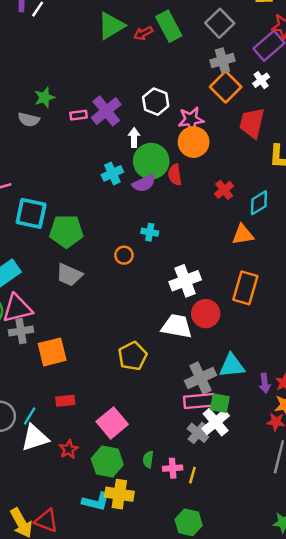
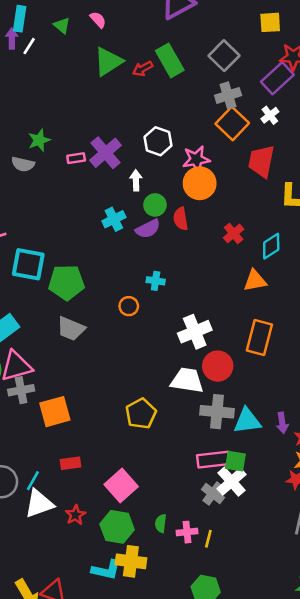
green circle: (151, 161) -> (155, 205), size x0.6
gray cross: (200, 378) -> (217, 412), moved, turned 32
purple arrow: (265, 383) -> (282, 423), moved

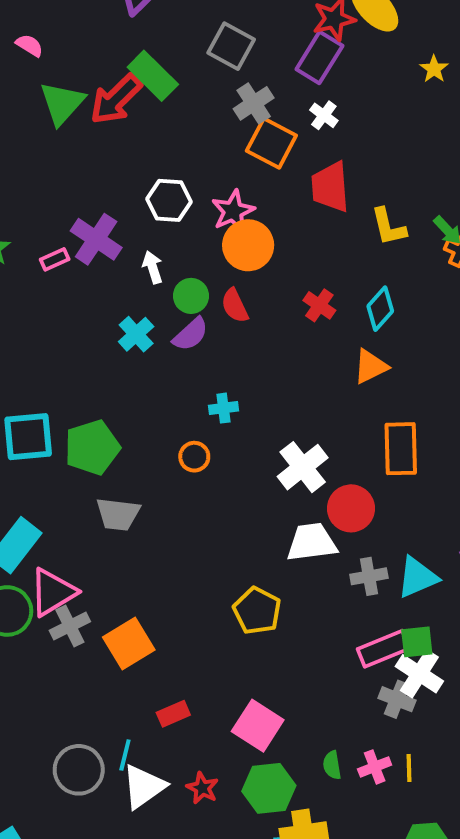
red arrow: (143, 69) -> (116, 99), size x1.8
gray cross: (217, 412) -> (369, 576), size x0.7

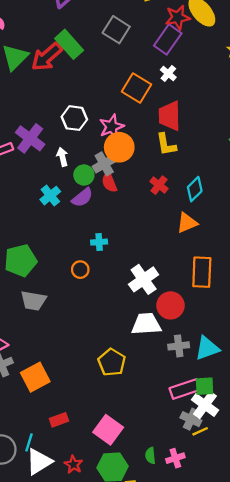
gray cross: (254, 103) -> (104, 164), moved
yellow L-shape: (389, 227) -> (166, 144), moved
yellow line: (409, 768) -> (200, 431), moved, turned 63

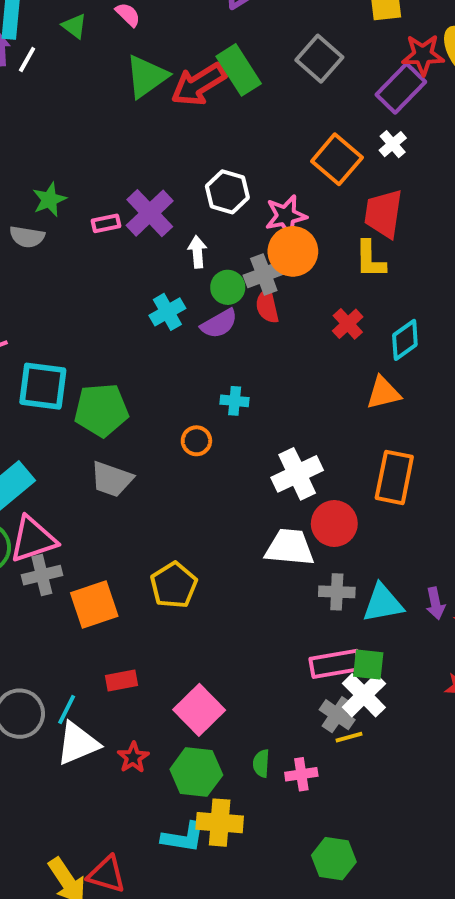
yellow pentagon: (112, 362) -> (174, 585), moved

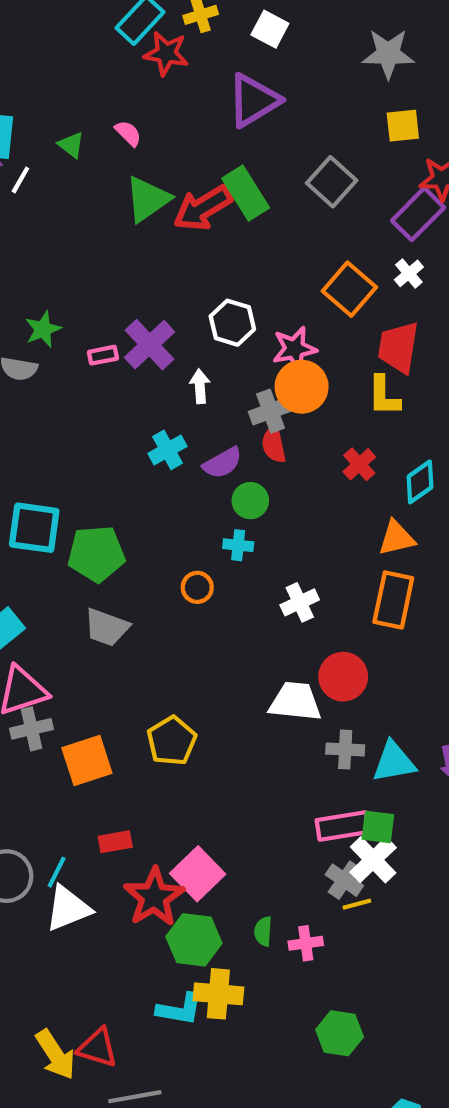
green circle: (228, 287) -> (250, 501), moved
white cross: (297, 474) -> (300, 602), moved, size x0.7
orange rectangle: (394, 477) -> (393, 600), moved
red star: (133, 757) -> (154, 897), moved, size x1.8

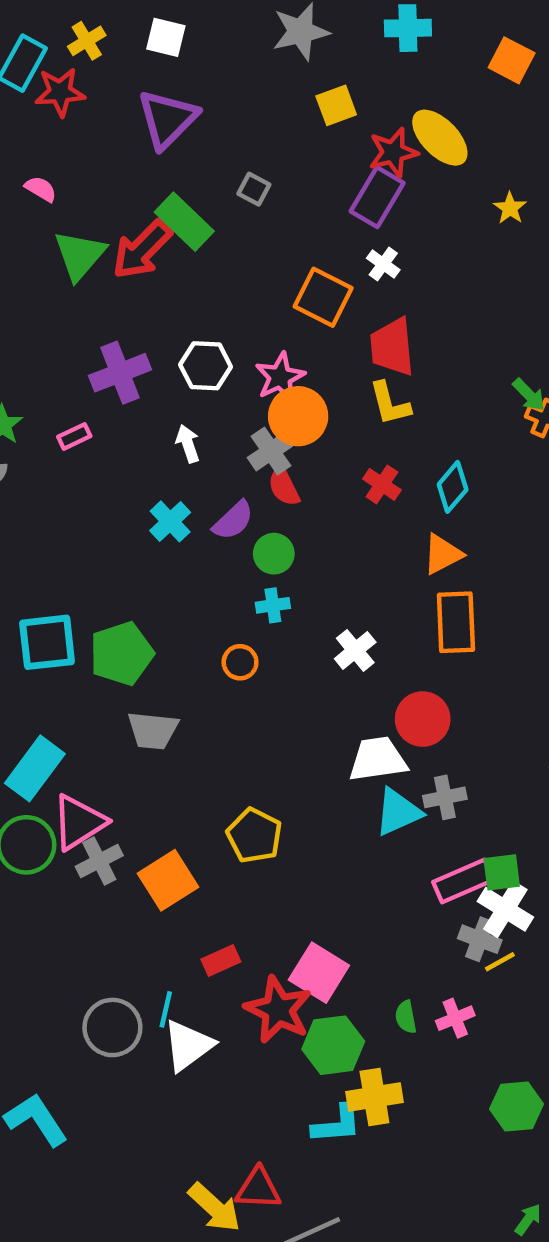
gray square: (332, 182) -> (254, 189), moved, size x0.6
purple cross: (150, 345) -> (120, 373), moved, turned 36
cyan triangle: (394, 762) -> (398, 812), moved

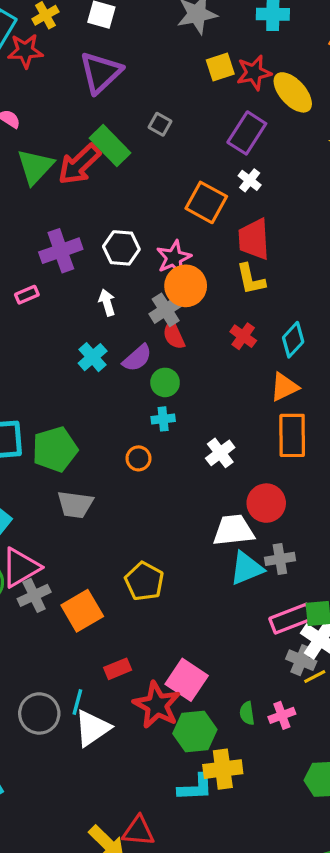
red star: (393, 152) -> (254, 73), moved

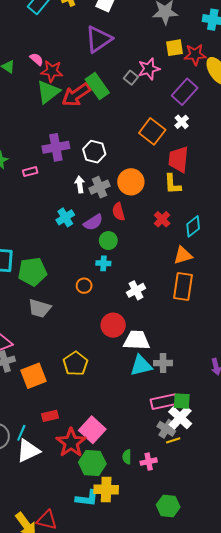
red star: (25, 51) -> (52, 71), moved
pink star: (174, 258) -> (149, 69), moved
gray cross: (166, 310) -> (99, 187), moved
red circle: (266, 503) -> (113, 325), moved

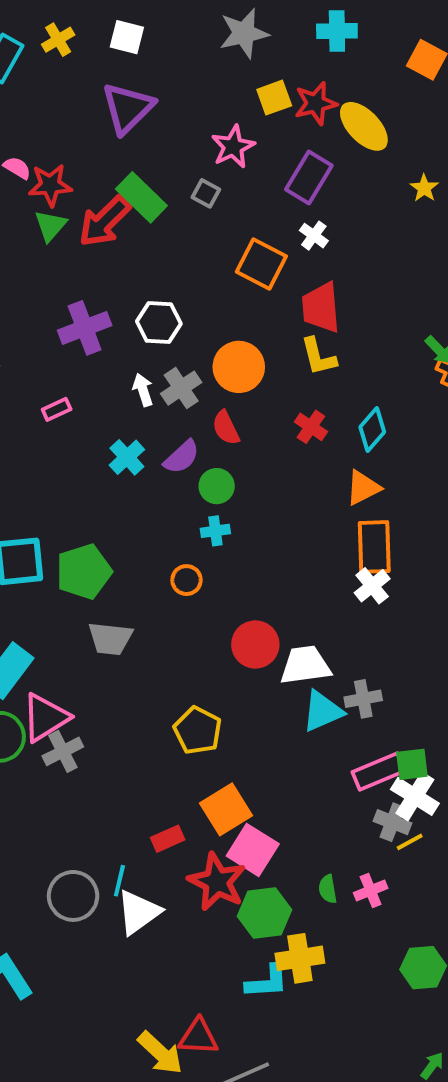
gray square: (131, 78) -> (206, 193), moved
green triangle: (48, 92) -> (50, 226), size x0.7
pink rectangle: (30, 172) -> (57, 409), moved
white cross: (136, 290) -> (372, 586), moved
orange square: (33, 376) -> (226, 809), moved

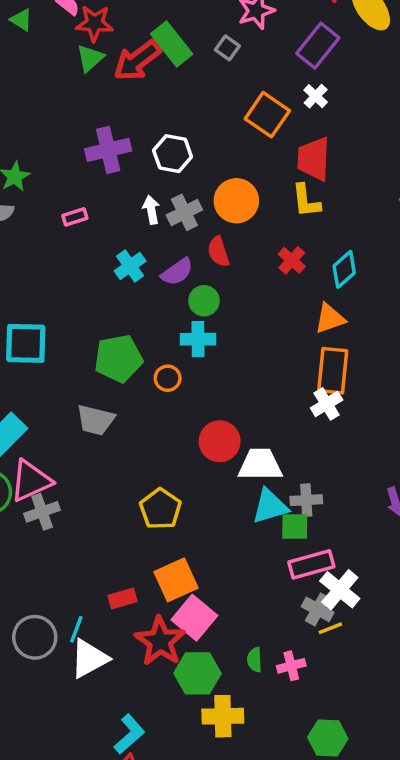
cyan cross: (215, 531) -> (198, 339), size x1.4
green pentagon: (84, 572) -> (118, 359), moved
green square: (412, 764) -> (295, 526), moved
cyan L-shape: (267, 982) -> (129, 734), moved, turned -45

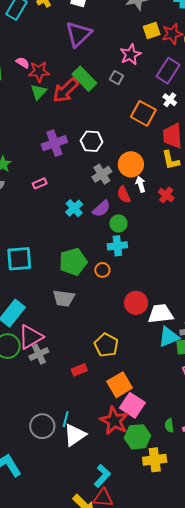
white arrow: (151, 210) -> (141, 184), moved
red rectangle: (123, 599) -> (79, 370), moved

